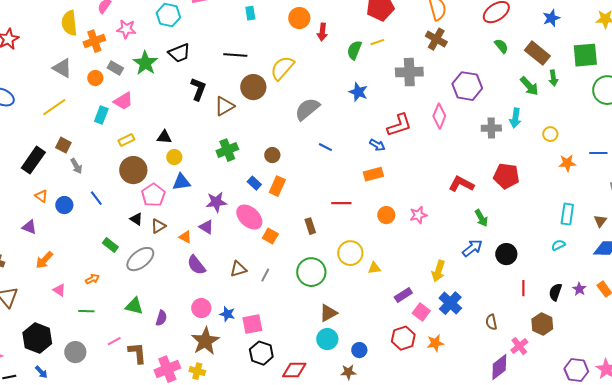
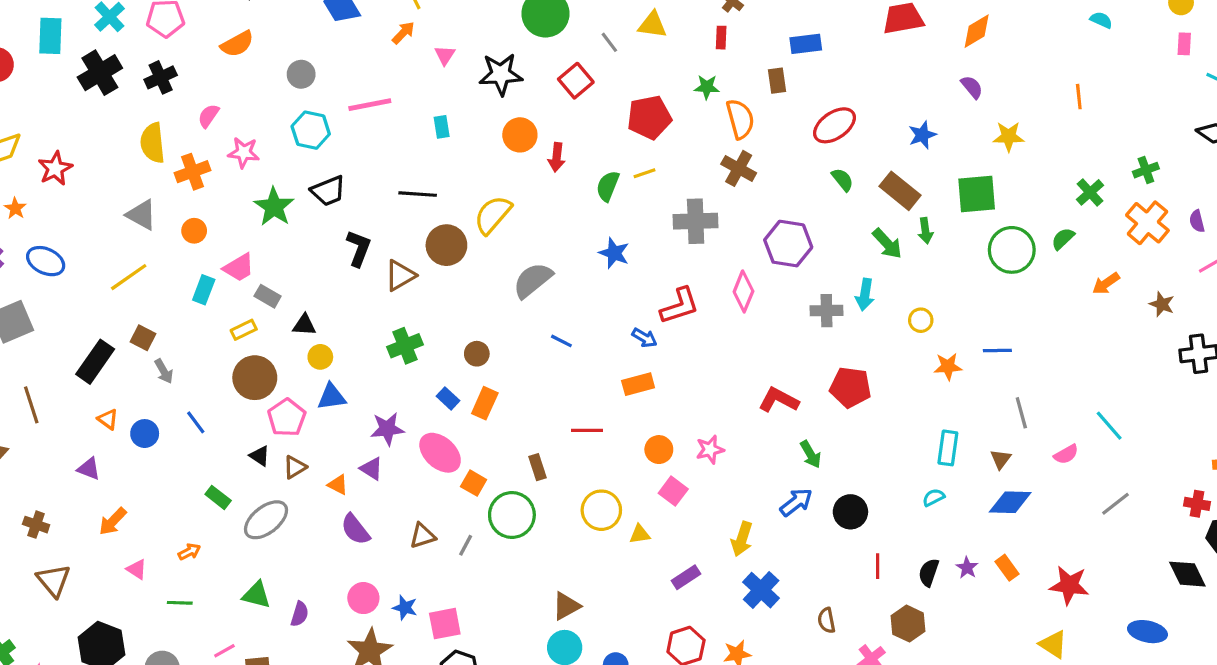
gray rectangle: (115, 68) -> (268, 296), moved
green circle: (311, 272) -> (512, 515), moved
pink square: (421, 312) -> (673, 491), moved

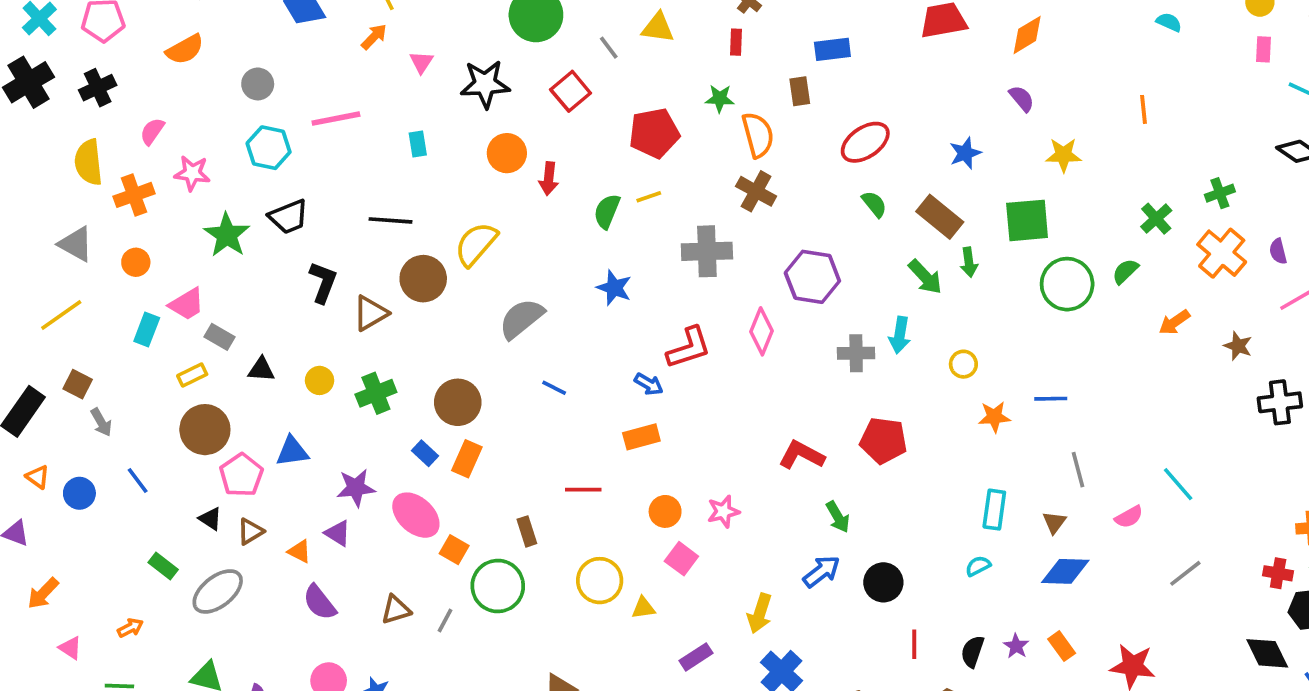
brown circle: (477, 354) -> (458, 402), size x1.6
yellow circle: (320, 357) -> (320, 380), moved

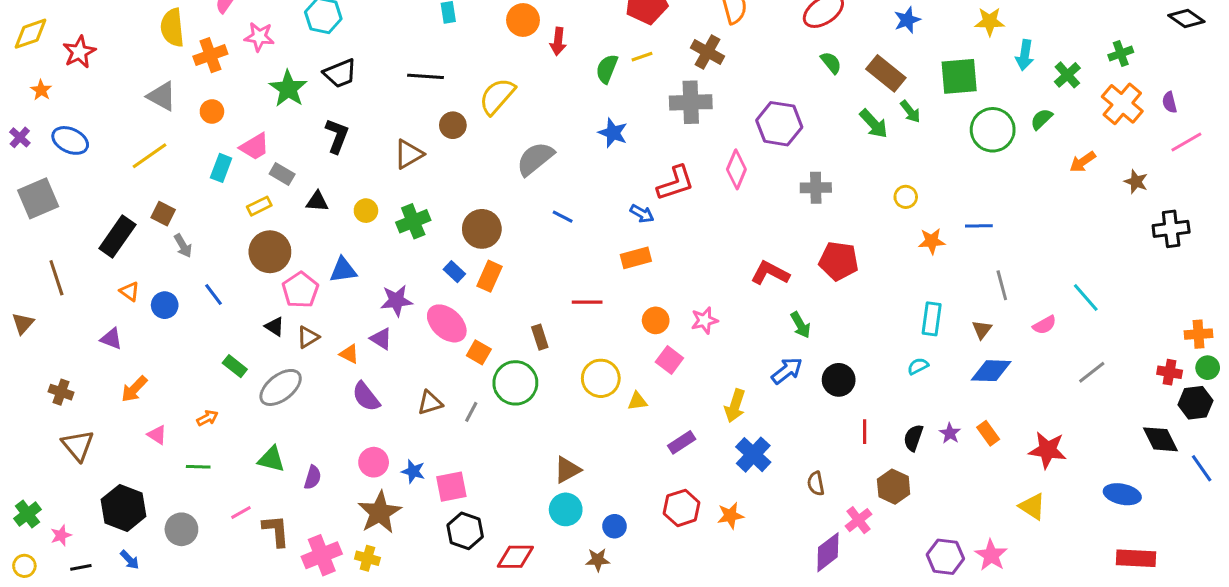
brown cross: (756, 191) -> (708, 52), moved
green arrow: (969, 262) -> (910, 111), turned -30
brown circle: (423, 279) -> (453, 125), size x0.7
black L-shape: (323, 282) -> (337, 136), moved
cyan arrow: (900, 335) -> (1025, 55), moved

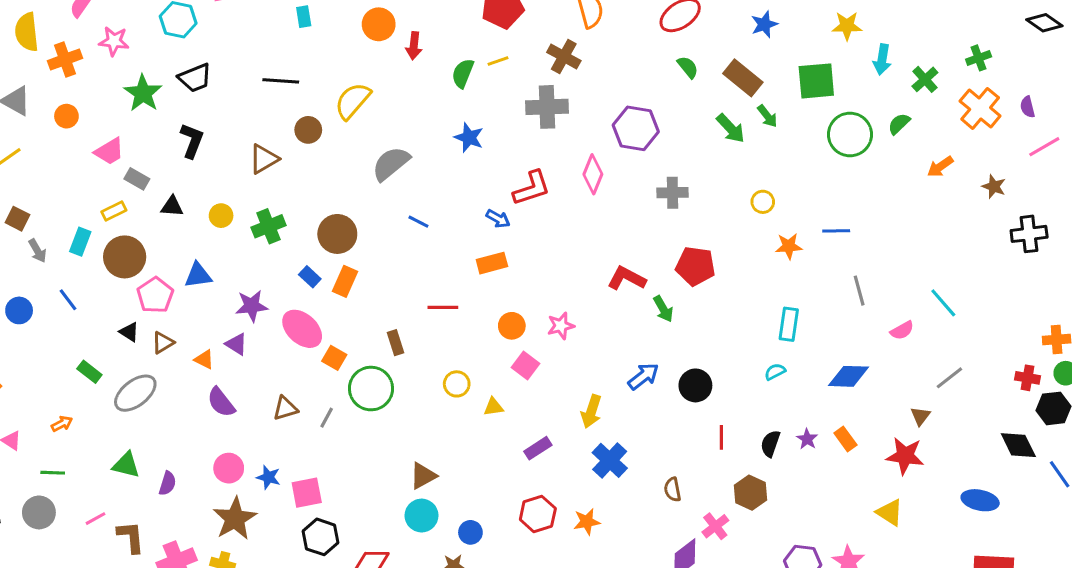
cyan rectangle: (221, 168) -> (80, 242), moved
green arrow: (801, 325) -> (663, 309), moved
brown triangle: (982, 330) -> (920, 416), moved
yellow circle: (601, 378) -> (457, 384), size x0.7
gray circle: (181, 529) -> (39, 512), moved

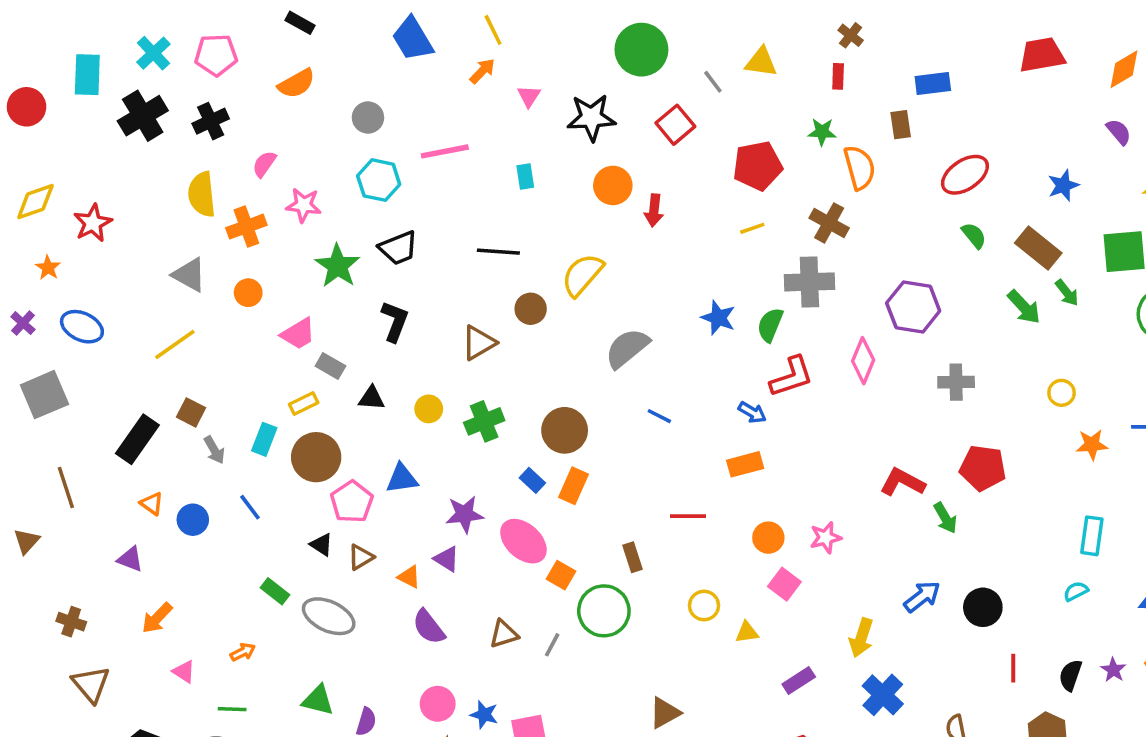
green semicircle: (463, 73) -> (770, 325), moved
gray ellipse: (135, 393) -> (329, 616), turned 63

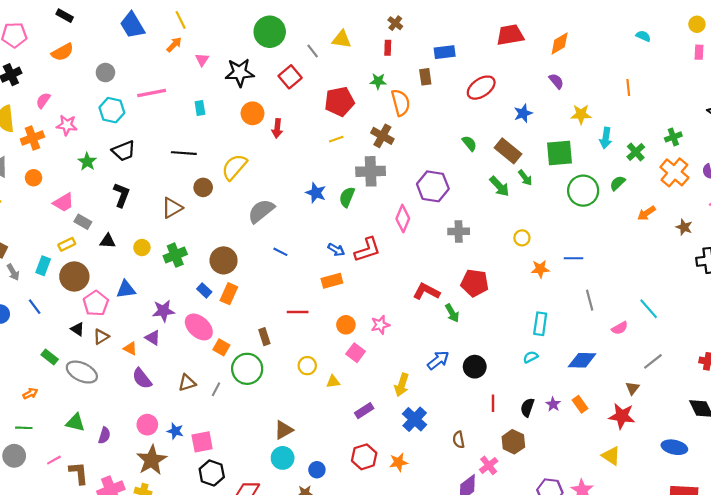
red ellipse: (965, 175) -> (481, 88), moved
green star: (338, 266) -> (87, 162), size x0.7
red L-shape: (792, 377) -> (367, 250), moved

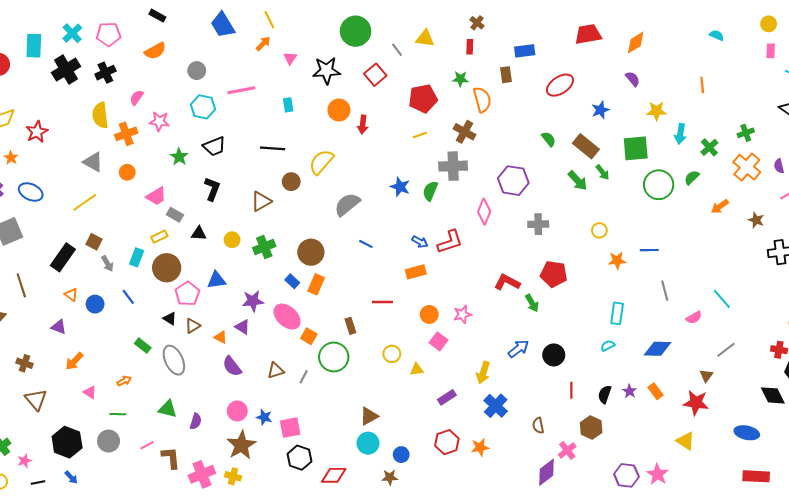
gray ellipse: (82, 372) -> (174, 360), turned 40

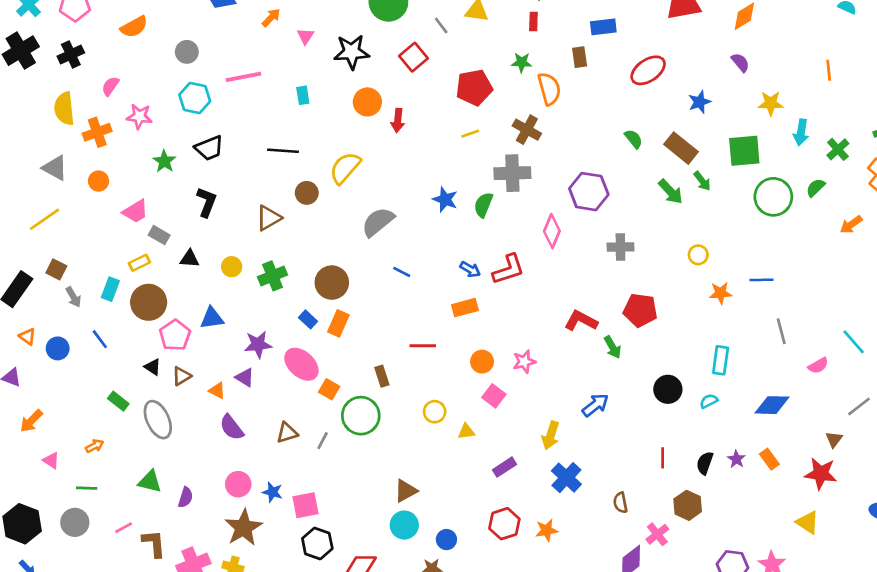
black circle: (554, 355) -> (668, 389), moved

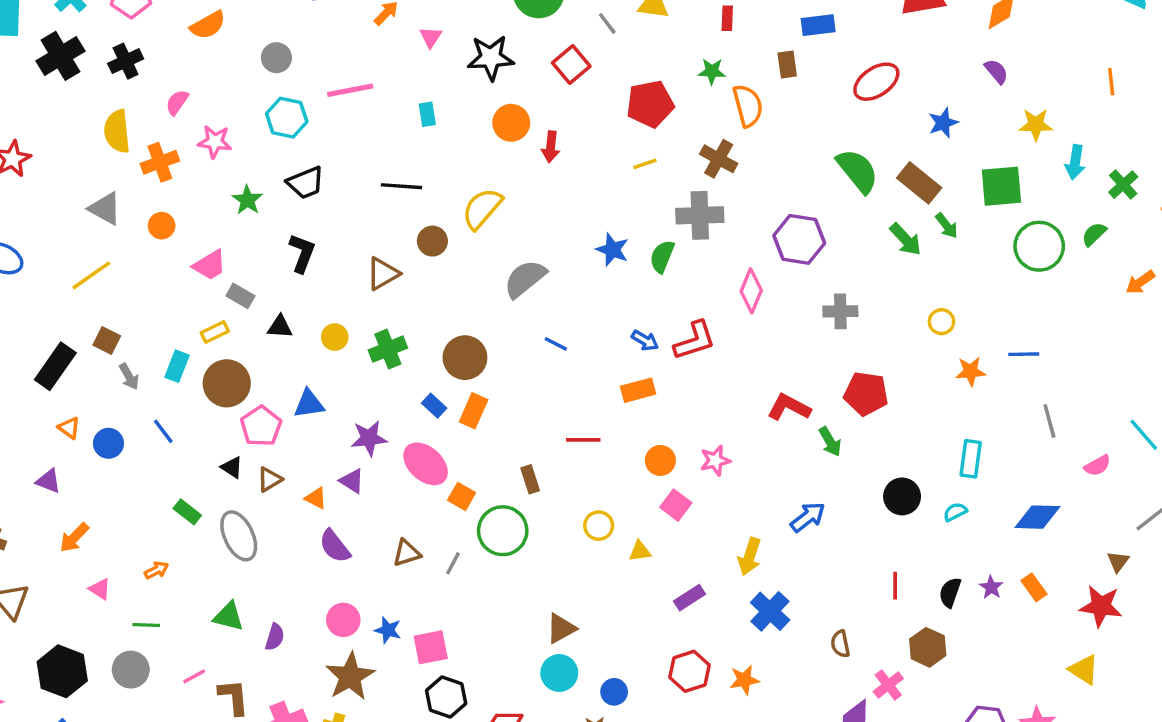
green semicircle: (634, 139) -> (857, 171), size x1.8

